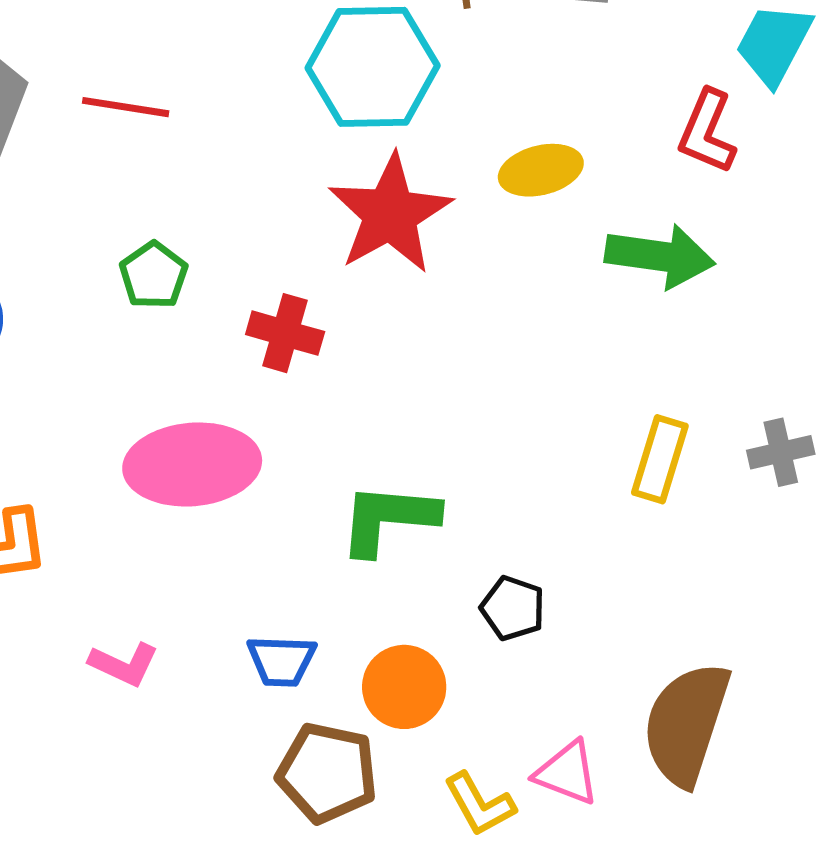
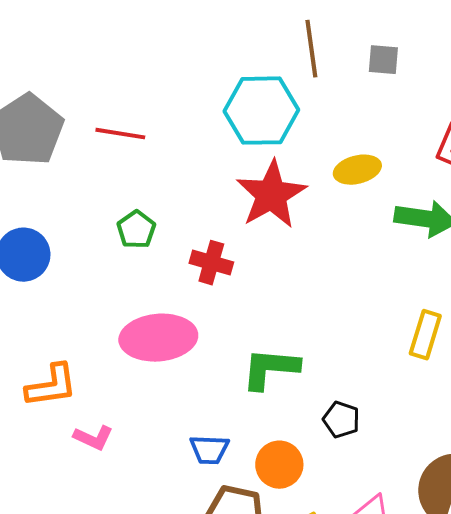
pink L-shape: (124, 664) -> (93, 438), moved

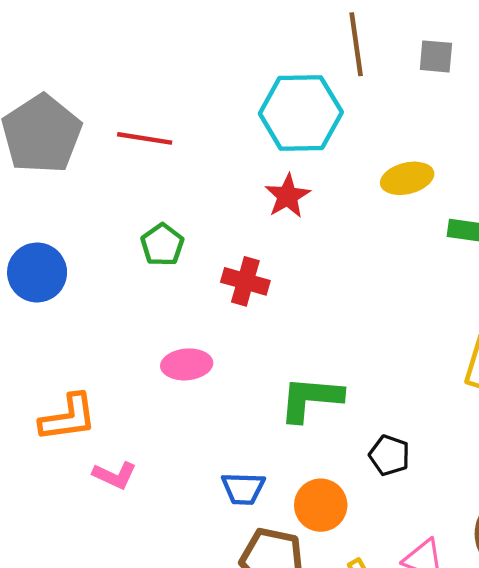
red star: (271, 195) -> (287, 196), moved, size x0.6
pink ellipse: (158, 338) -> (187, 364), size x0.6

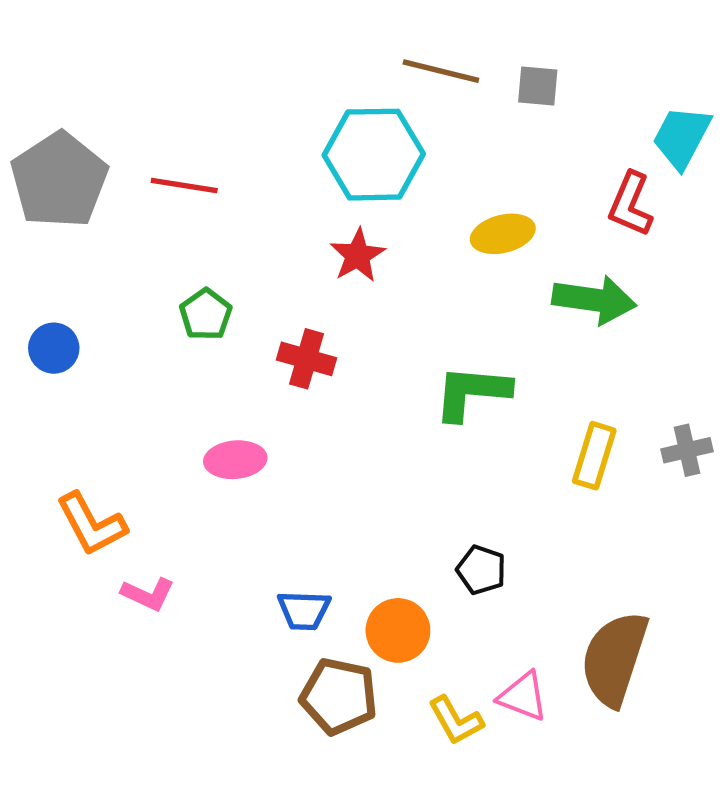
brown line: (356, 44) -> (441, 71), turned -68
blue circle: (37, 272) -> (54, 348), size x0.7
green L-shape: (311, 399) -> (472, 392), moved
orange L-shape: (68, 418) -> (91, 524), turned 70

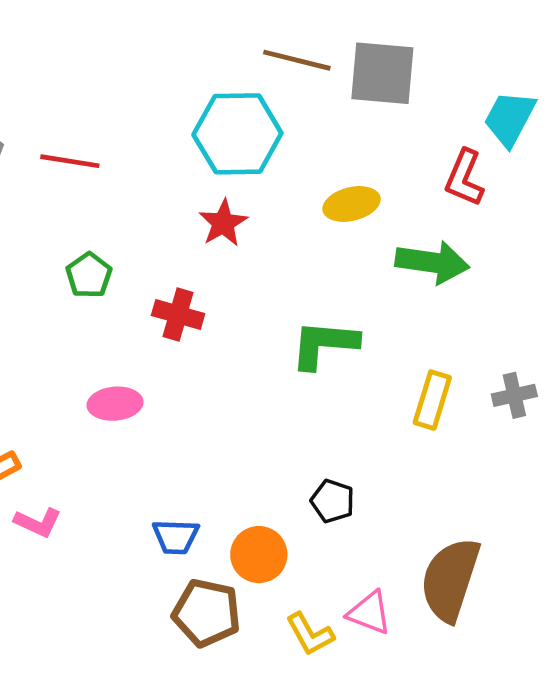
gray square: (538, 86) -> (382, 73), size x1.8

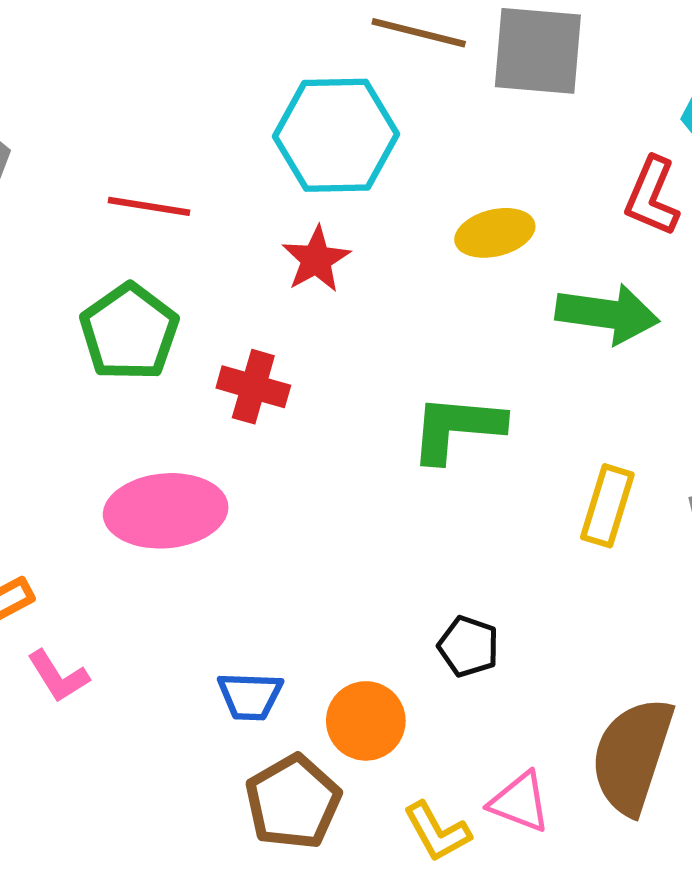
red line: (70, 161) -> (149, 206), moved
green pentagon: (89, 275) -> (129, 332), size x1.5
pink ellipse: (115, 404) -> (166, 511), size x1.6
pink L-shape: (38, 522) -> (58, 676), turned 33
brown pentagon: (207, 613) -> (293, 802), turned 30

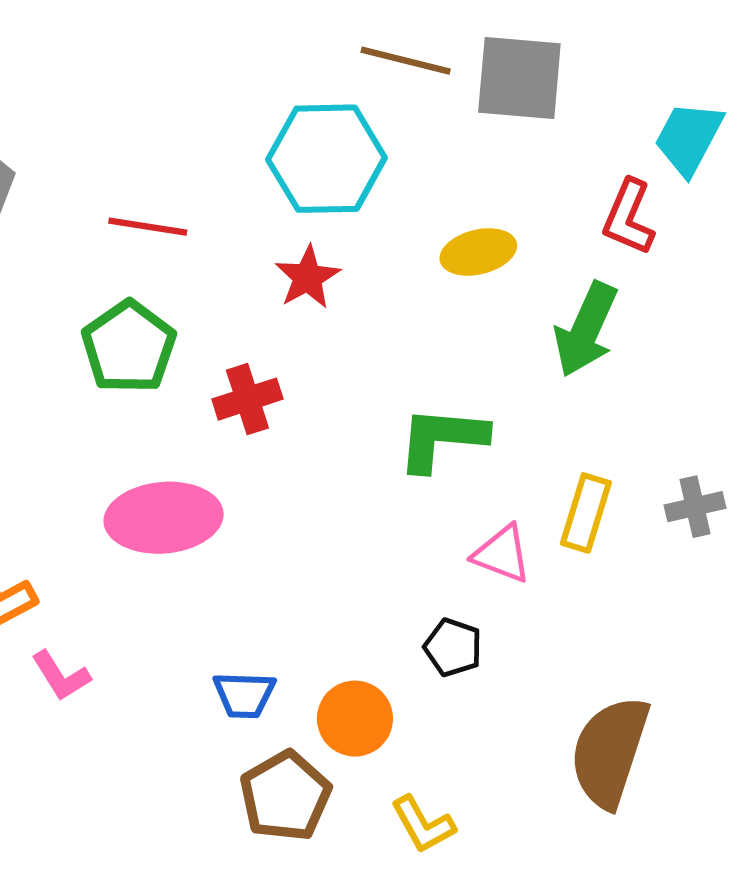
green arrow: (607, 314) -> (586, 329), turned 106
red cross: (253, 387) -> (247, 399), turned -34
pink triangle: (520, 802) -> (502, 554), moved

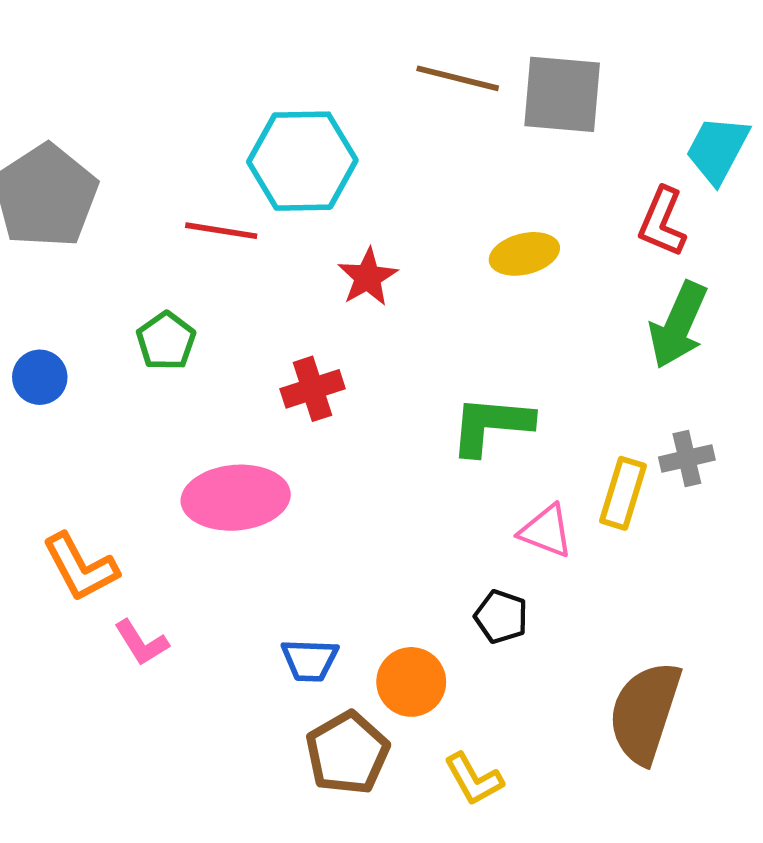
cyan hexagon: (326, 159) -> (302, 161), moved
green arrow: (586, 329) -> (678, 325), moved
green pentagon: (129, 347) -> (166, 341), moved, size x0.7
gray cross: (695, 507) -> (687, 458), moved

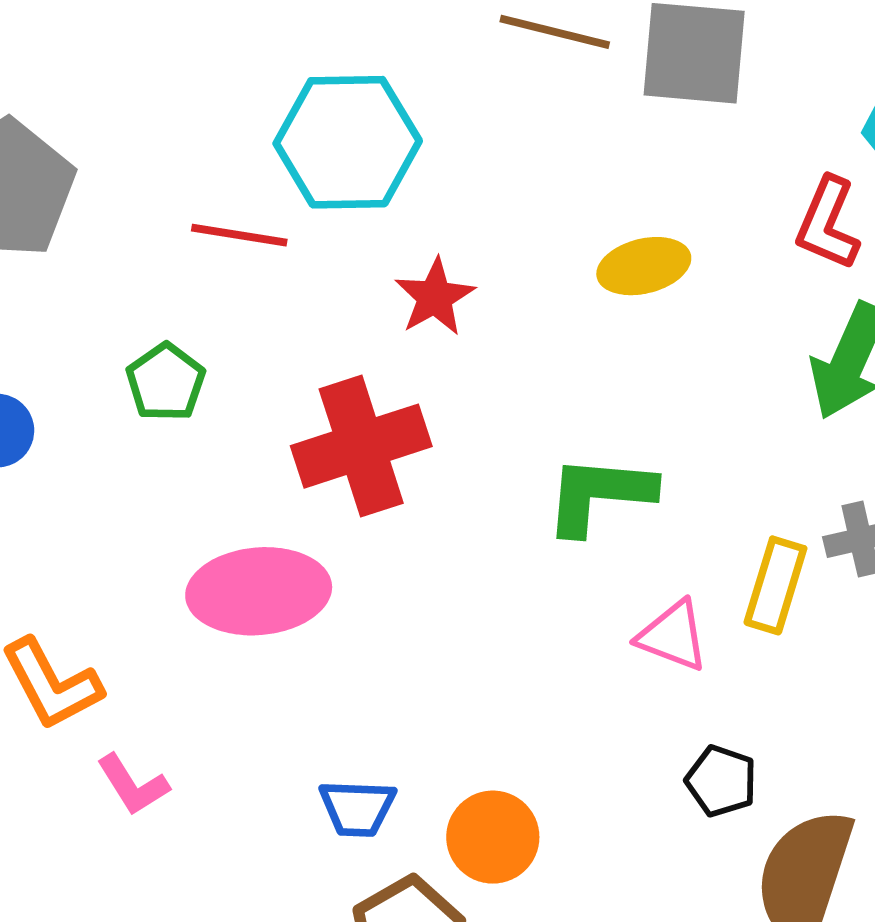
red cross: (313, 389) -> (361, 446), size x1.6
black pentagon: (501, 617) -> (721, 781), moved

